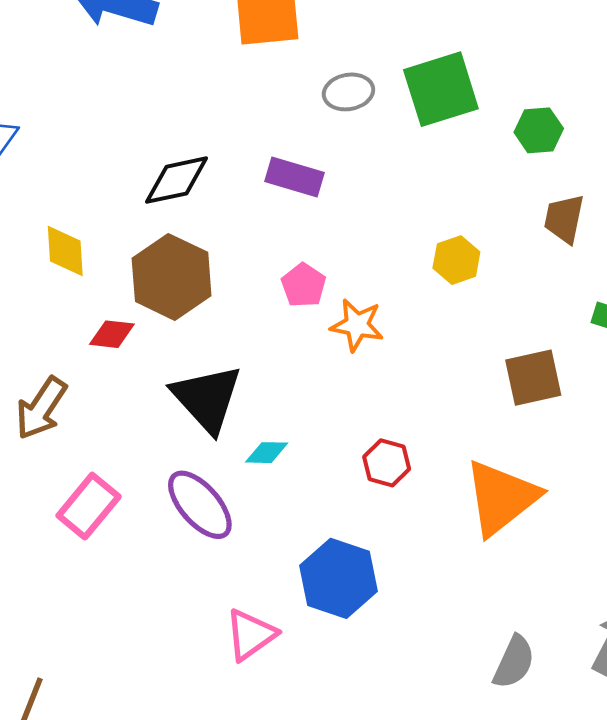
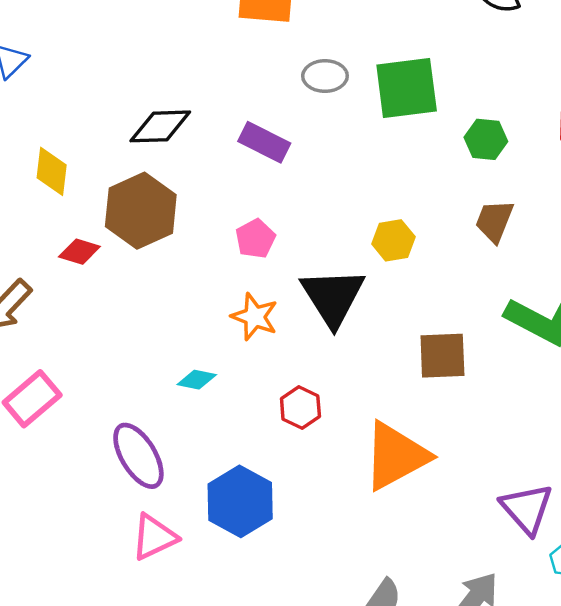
orange star: (357, 325) -> (255, 317), moved
black triangle: (207, 398) -> (333, 297), moved
purple ellipse: (200, 505) -> (138, 456), moved

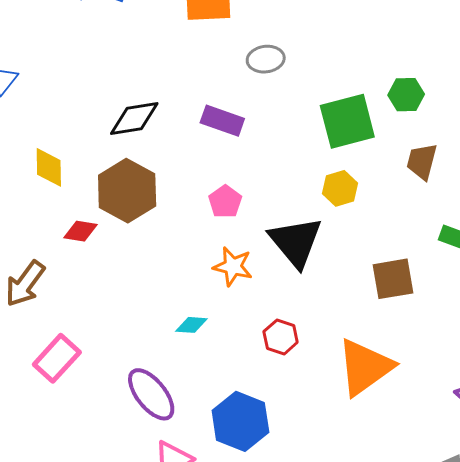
green square: (407, 88) -> (347, 121), moved

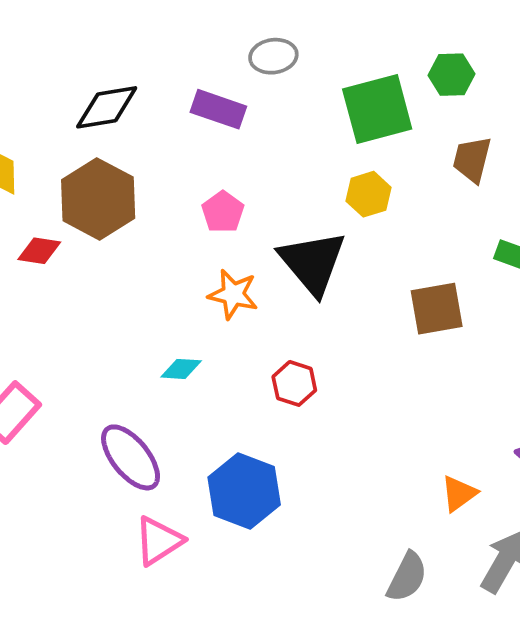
gray ellipse: (266, 59) -> (273, 56), moved
orange triangle: (365, 367) -> (459, 494), moved, size x0.5

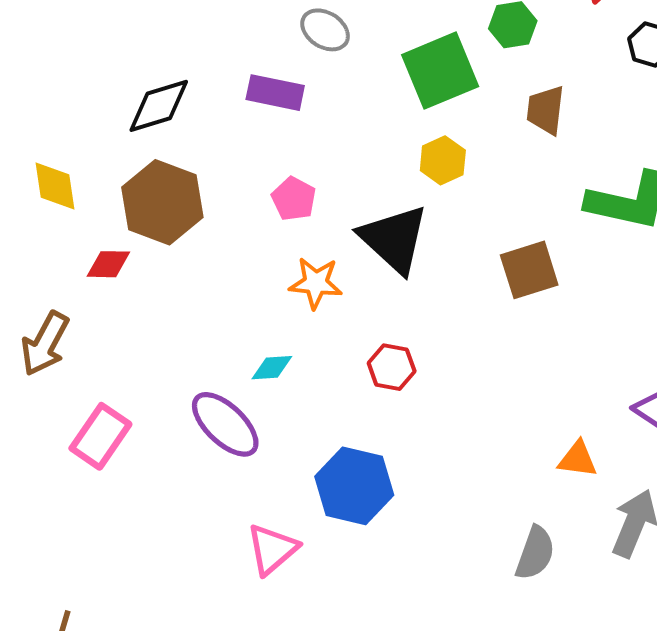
gray ellipse: (273, 56) -> (325, 30), turned 48
purple ellipse: (131, 457) -> (225, 424), moved
orange triangle: (459, 494) -> (578, 459), turned 51

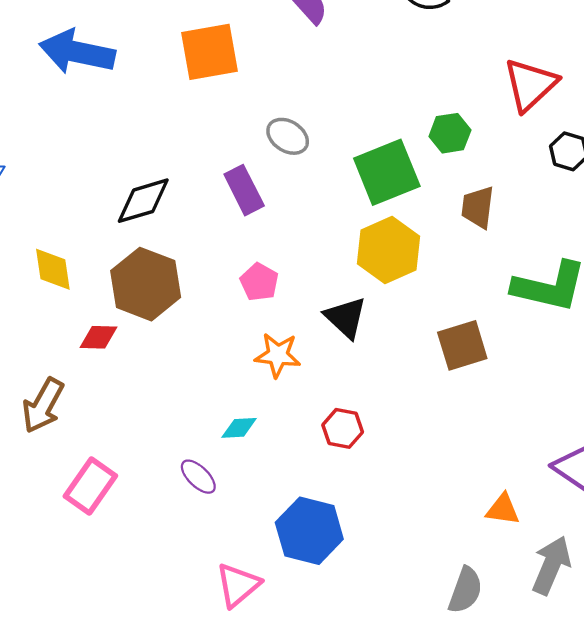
purple rectangle: (275, 93) -> (244, 190), turned 51
yellow hexagon: (443, 160) -> (388, 250), size x1.6
black triangle: (394, 239) -> (346, 318), size x0.7
purple ellipse: (225, 424) -> (198, 477), size x0.6

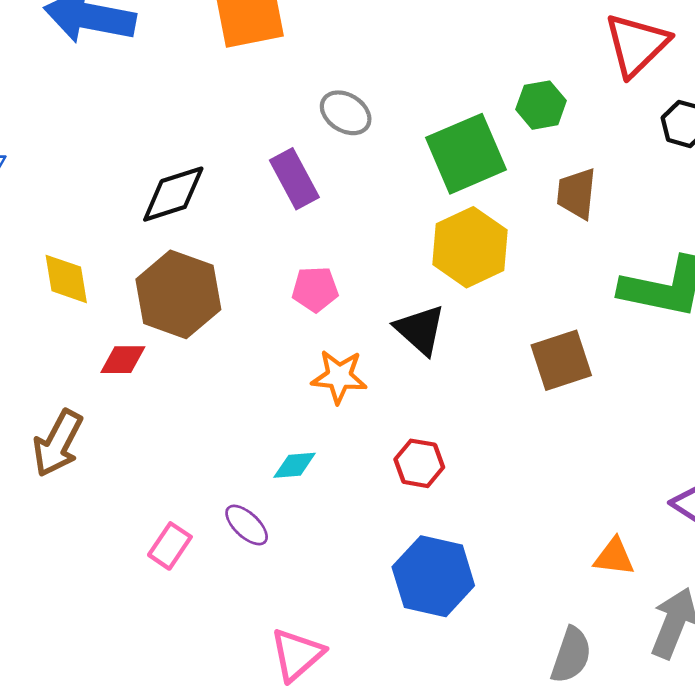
pink pentagon: (259, 282) -> (315, 289), turned -30
pink rectangle: (90, 486) -> (170, 546), moved, size x0.7
blue hexagon: (309, 531) -> (433, 576), moved

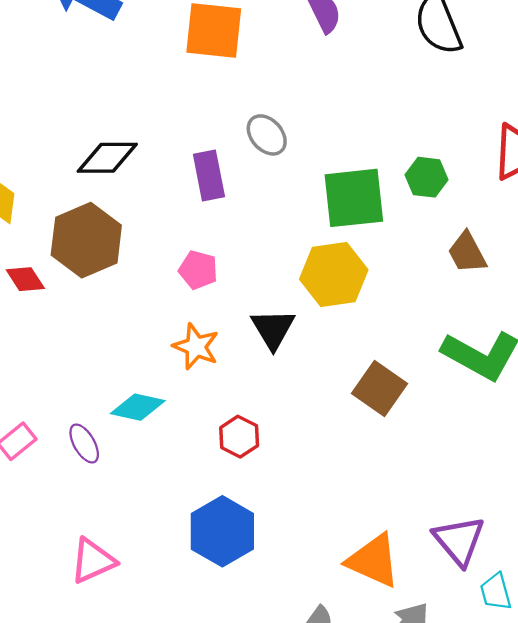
brown trapezoid: (576, 193) -> (467, 253), moved, turned -51
red diamond: (123, 360) -> (25, 279), turned 39
brown square: (561, 360) -> (380, 389), turned 36
cyan diamond: (295, 465) -> (138, 407), size x1.4
orange triangle: (614, 557) -> (373, 561), size x1.6

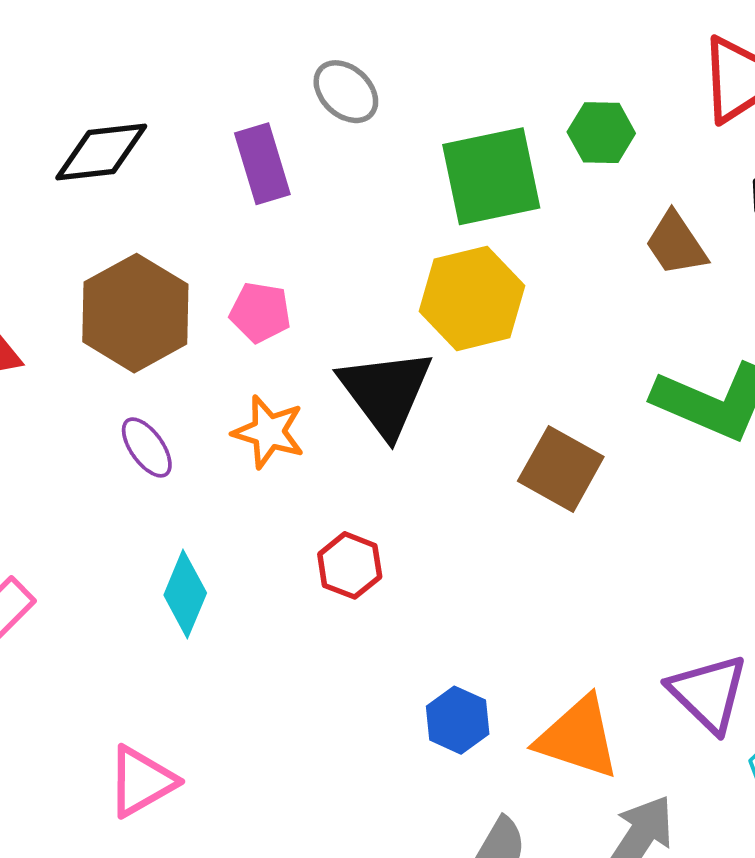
brown hexagon: (86, 240) -> (135, 313), moved
black triangle: (273, 329) -> (386, 392), size x1.4
cyan diamond: (138, 407) -> (185, 594), moved, turned -74
purple ellipse: (84, 443) -> (147, 447), moved
blue hexagon: (222, 531) -> (458, 720), moved, size x0.6

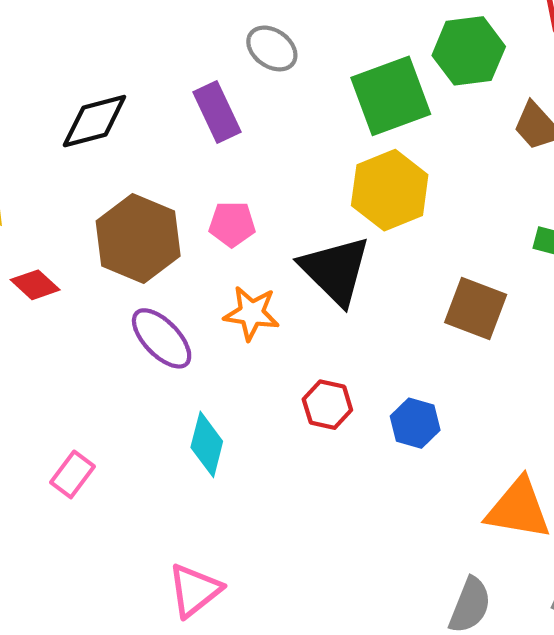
green hexagon: (601, 133) -> (469, 51), size x1.4
purple ellipse: (147, 447) -> (162, 338), size x1.4
blue hexagon: (458, 720) -> (415, 423), moved

